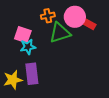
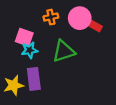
green triangle: (60, 33) -> (64, 51), moved

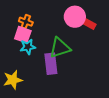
orange cross: (51, 17) -> (26, 22), moved, turned 32
purple rectangle: (34, 79) -> (51, 64), moved

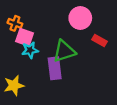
orange cross: (26, 22) -> (15, 23), moved
red rectangle: (89, 24) -> (100, 40), moved

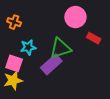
pink square: (25, 37) -> (14, 63), moved
purple rectangle: (55, 68) -> (51, 64), turned 55

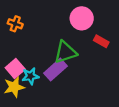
cyan star: (28, 47) -> (30, 76), moved
pink square: (14, 63) -> (15, 69), turned 30

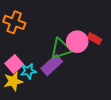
pink circle: (82, 18) -> (77, 42), moved
orange cross: (15, 24) -> (14, 22), size x1.5

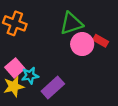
green triangle: (61, 49) -> (71, 23), moved
purple rectangle: (52, 65) -> (53, 88), moved

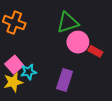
red rectangle: (101, 41) -> (95, 51), moved
purple rectangle: (53, 88) -> (65, 80), moved, turned -30

